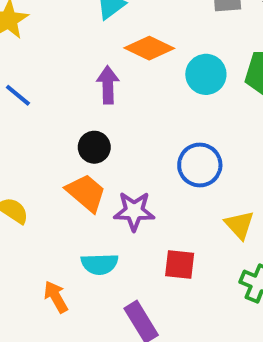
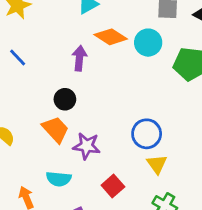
cyan circle: (206, 74) -> (148, 43), moved
blue circle: (200, 165) -> (147, 134), moved
red square: (180, 264) -> (113, 186), turned 35

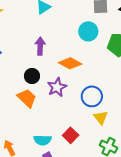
orange diamond: (111, 37) -> (70, 63), moved
purple star: (87, 146) -> (57, 87), moved, turned -30
cyan semicircle: (59, 179) -> (43, 140), moved

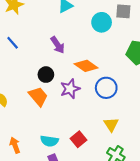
cyan circle: (88, 31) -> (102, 22), moved
purple arrow: (40, 46) -> (58, 45), turned 138
blue circle: (92, 96) -> (106, 88), moved

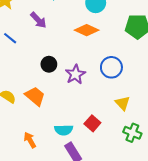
purple arrow: (58, 45) -> (38, 20), moved
orange diamond: (86, 66) -> (87, 30), moved
orange trapezoid: (38, 96) -> (35, 96), moved

